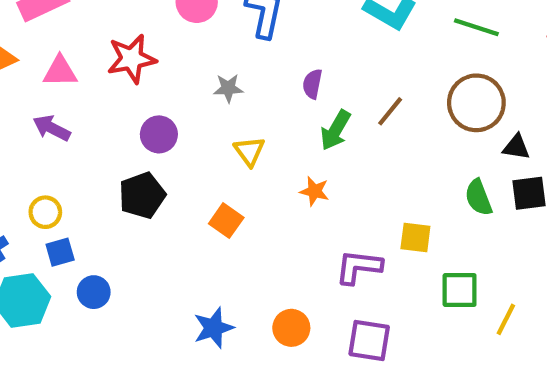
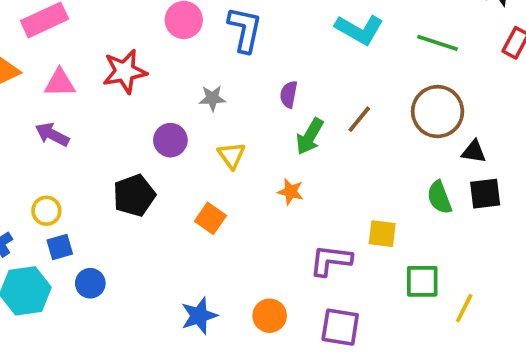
purple circle: (159, 134) -> (170, 140), moved

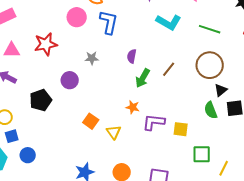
black triangle: (474, 152) -> (221, 90), moved, turned -48
yellow triangle: (231, 155) -> (114, 132), moved
black pentagon: (134, 195) -> (41, 100), moved
purple L-shape: (331, 260) -> (154, 122), moved

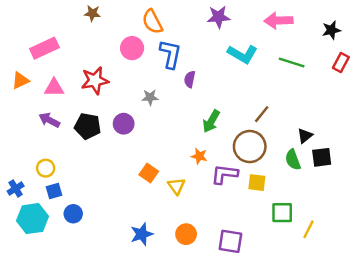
purple semicircle: (132, 56) -> (190, 79), moved
brown circle: (210, 65) -> (250, 147), moved
brown line: (169, 69) -> (262, 114), moved
black pentagon: (41, 100) -> (88, 126), moved, turned 30

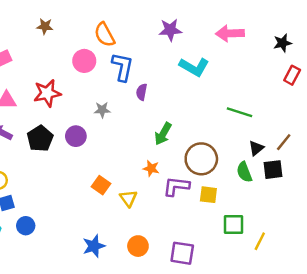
green line: (292, 63) -> (240, 112), moved
brown line: (262, 114) -> (284, 142), moved
black pentagon: (88, 126) -> (40, 139), turned 30

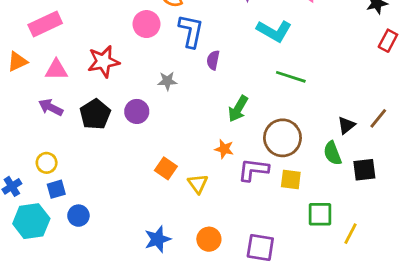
green line: (240, 112) -> (291, 77), moved
black square: (273, 170) -> (364, 170), moved

